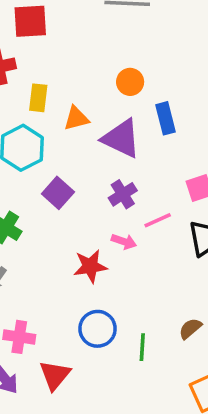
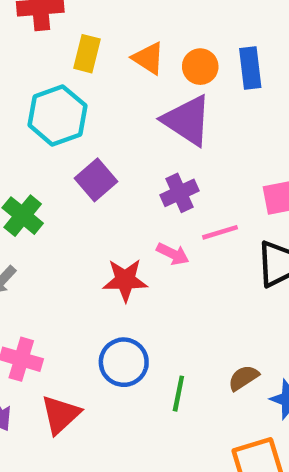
orange circle: (130, 82) -> (200, 67), moved
orange triangle: (76, 118) -> (148, 58), moved, turned 40
blue rectangle: (166, 118) -> (250, 68), moved

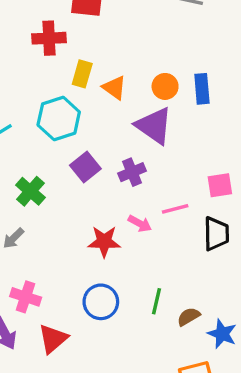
orange triangle: (148, 58) -> (114, 88), moved
purple cross: (180, 193) -> (132, 172), moved
green line: (178, 394) -> (157, 301), moved

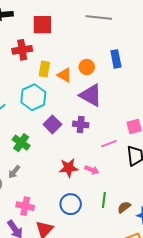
orange circle: (165, 86) -> (87, 67), moved
blue rectangle: (202, 89) -> (116, 59), moved
purple cross: (132, 172) -> (81, 124), turned 35
pink arrow: (140, 224) -> (92, 170), moved

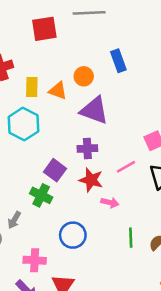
red square: (42, 25) -> (44, 29), moved
purple square: (52, 124) -> (55, 170), moved
green cross: (21, 143) -> (41, 195), moved
red star: (69, 168) -> (91, 180), moved, turned 30
blue circle: (71, 204) -> (73, 235), moved

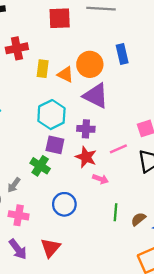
orange circle: (84, 76) -> (90, 64), size x1.5
cyan hexagon: (24, 124) -> (51, 115), moved
purple square: (55, 170) -> (55, 145), turned -30
pink cross: (35, 260) -> (19, 215), moved

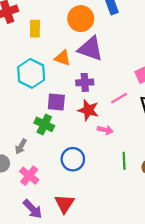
orange triangle: (65, 74) -> (62, 58), moved
cyan hexagon: (51, 115) -> (31, 73), moved
pink cross: (19, 215) -> (29, 176), turned 36

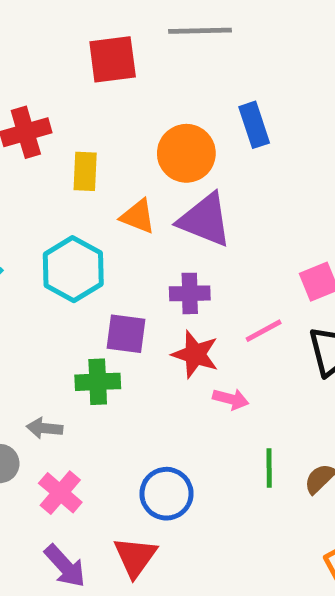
orange triangle: (62, 58) -> (138, 216), moved
green cross: (44, 124) -> (98, 382), turned -30
gray arrow: (21, 146) -> (45, 428), turned 64
blue circle: (73, 159) -> (166, 494), moved

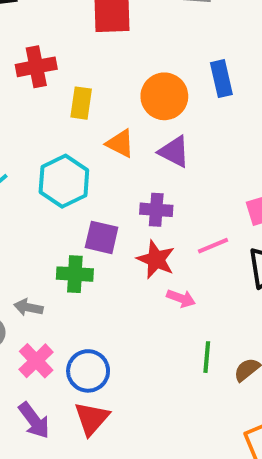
purple triangle: (205, 220) -> (174, 152), size x0.7
blue circle: (166, 494) -> (88, 371), moved

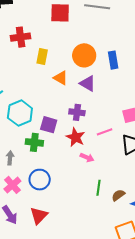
blue rectangle: (221, 79) -> (113, 60), moved
cyan hexagon: (64, 181) -> (20, 113), moved
gray arrow: (28, 307) -> (10, 158), turned 80
blue circle: (88, 371) -> (40, 180), moved

